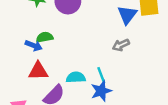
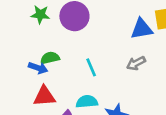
blue triangle: (127, 15) -> (142, 29), turned 45
cyan line: (101, 75) -> (91, 67), moved

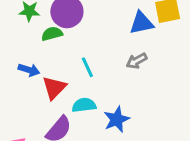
green semicircle: (50, 58) -> (52, 34), moved
red triangle: (44, 96) -> (54, 88), moved, turned -40

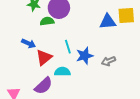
gray arrow: (137, 61) -> (109, 61), moved
blue star: (117, 119) -> (85, 56), moved

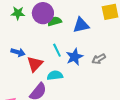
green semicircle: (47, 21) -> (55, 21), moved
blue triangle: (108, 22) -> (81, 25), moved

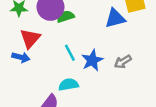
blue triangle: (81, 25) -> (115, 18), moved
red triangle: (35, 64) -> (30, 38), moved

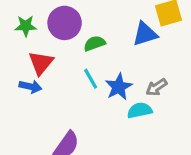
green semicircle: (66, 17) -> (95, 43), moved
cyan semicircle: (68, 85) -> (140, 110), moved

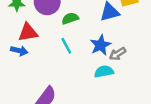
red triangle: (41, 63) -> (28, 32), turned 40
blue star: (119, 87) -> (101, 45), moved

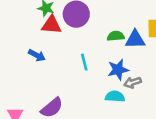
green semicircle: (70, 18) -> (116, 36), moved
red triangle: (28, 32) -> (52, 25), moved

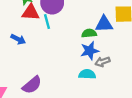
green semicircle: (116, 36) -> (89, 33), moved
cyan line: (84, 62) -> (47, 22), moved

